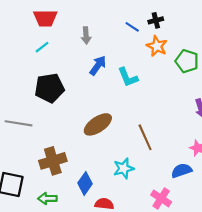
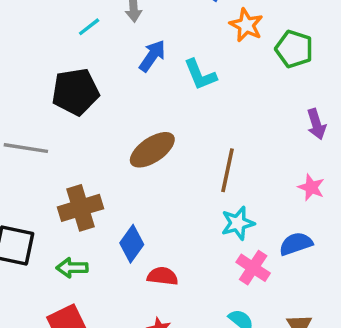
cyan line: (42, 47) -> (89, 27), moved
brown line: (145, 137) -> (227, 170), turned 36
cyan star: (124, 168) -> (238, 223), moved
blue semicircle: (182, 171) -> (296, 244), moved

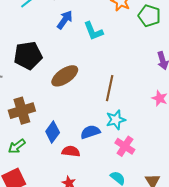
black pentagon: (75, 92) -> (28, 55), moved
blue semicircle: (296, 244) -> (90, 132), moved
green arrow: (72, 268) -> (17, 146), turned -36

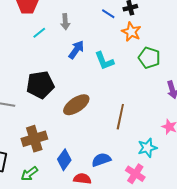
green pentagon: (149, 16) -> (149, 58), moved
cyan star: (116, 120) -> (147, 148), moved

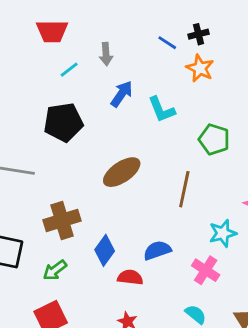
green pentagon: (149, 58) -> (214, 139), moved
black pentagon: (40, 85) -> (63, 122), moved

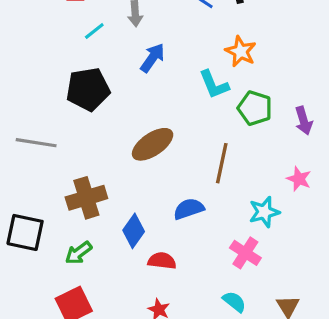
orange star: (200, 68) -> (241, 51), moved
cyan L-shape: (162, 110) -> (214, 84), moved
blue semicircle: (157, 250) -> (189, 209), moved

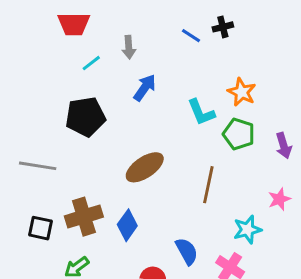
orange star: (241, 51) -> (242, 92), moved
pink star: (299, 179) -> (279, 199), turned 30
blue semicircle: (189, 209) -> (187, 251), moved, turned 80
blue diamond: (134, 231) -> (127, 225), moved
black square: (25, 232) -> (41, 228), moved, size x0.7

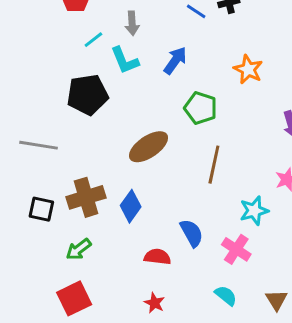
blue arrow: (145, 88) -> (175, 60), moved
cyan L-shape: (201, 112) -> (125, 60), moved
green pentagon: (239, 134) -> (201, 108), moved

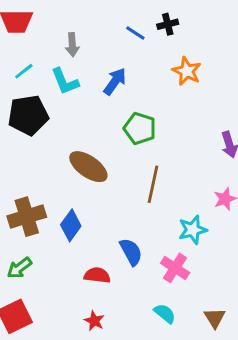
cyan line: (93, 40) -> (24, 71), moved
orange star: (248, 69) -> (187, 71), moved
brown ellipse: (148, 147) -> (88, 167), turned 69

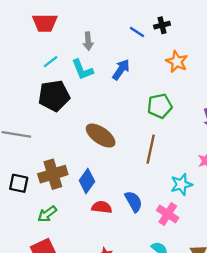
green pentagon: (140, 128) -> (160, 106), moved, turned -30
red semicircle: (97, 275) -> (102, 207), moved

